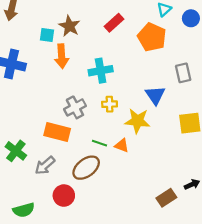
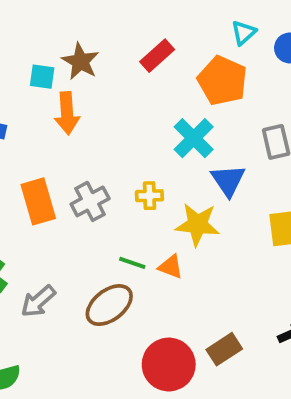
cyan cross: (101, 71) -> (194, 138), moved, turned -35
orange rectangle: (57, 132) -> (38, 201), moved, turned 60
red circle: (64, 196) -> (169, 365), moved, size x1.4
brown rectangle: (166, 198) -> (224, 349), moved

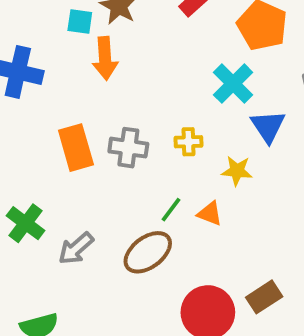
gray cross: (90, 201) -> (128, 148), turned 36
yellow star: (197, 224) -> (237, 171), size x0.7
green line: (132, 263) -> (171, 210), turned -72

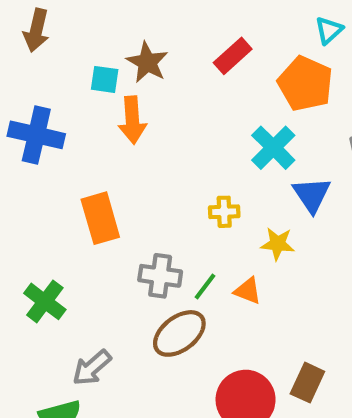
gray cross: (128, 148) -> (160, 276), moved
gray arrow: (76, 248) -> (92, 368), moved
brown rectangle: (264, 297) -> (307, 383), turned -32

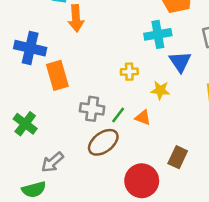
blue cross: (36, 135) -> (30, 48), moved
cyan cross: (273, 148) -> (158, 34), turned 35
brown rectangle: (307, 383) -> (178, 157), moved

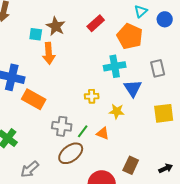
orange rectangle: (57, 75) -> (34, 99), turned -45

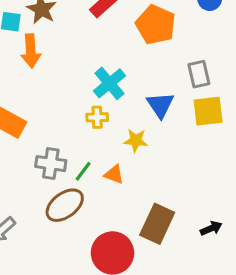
cyan cross: (115, 66) -> (109, 83), moved, turned -30
yellow square: (164, 113) -> (208, 111), moved
brown rectangle: (131, 165) -> (157, 224), size x1.4

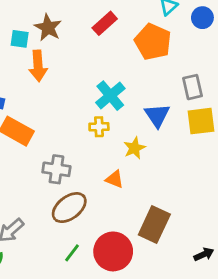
yellow star: (136, 140) -> (134, 148), turned -30
green line: (83, 171) -> (72, 253), moved
black arrow: (211, 228) -> (204, 254), moved

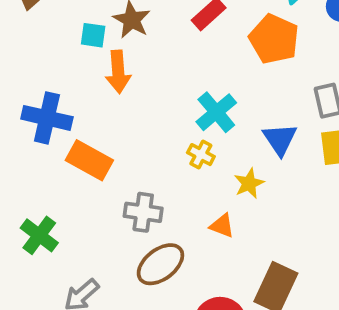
yellow cross: (99, 127) -> (201, 155), turned 30

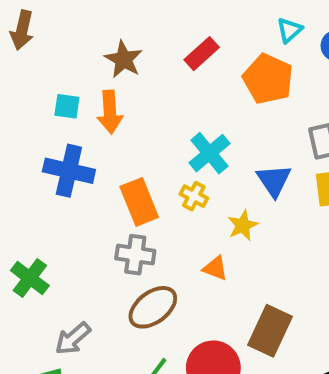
cyan square: (93, 35) -> (67, 106), moved
blue cross: (47, 118) -> (69, 171), moved
orange rectangle: (89, 160) -> (139, 202), moved, turned 39

